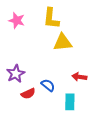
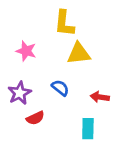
pink star: (17, 20) -> (26, 51), moved
blue semicircle: (48, 85) -> (60, 88), moved

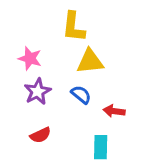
blue semicircle: (60, 88) -> (81, 95), moved
purple star: (20, 93) -> (37, 92), moved

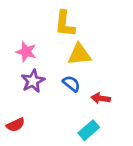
red semicircle: (40, 135) -> (16, 125), moved
cyan rectangle: (101, 147) -> (89, 130), turned 48

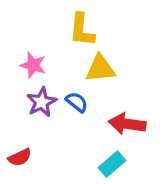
blue semicircle: (71, 84) -> (77, 102), moved
red arrow: (101, 98) -> (127, 124), size x1.5

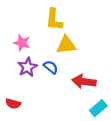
red semicircle: (20, 157) -> (13, 104), turned 40
cyan rectangle: (112, 164) -> (98, 108), moved

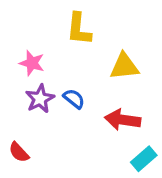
yellow triangle: (66, 45) -> (124, 66), moved
red semicircle: (13, 104) -> (19, 152), turned 32

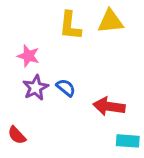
yellow triangle: (124, 66) -> (110, 21), moved
cyan rectangle: (144, 159) -> (128, 141), turned 45

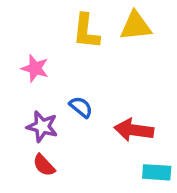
purple star: (36, 88) -> (42, 126), moved, turned -30
red semicircle: (17, 135) -> (44, 165), moved

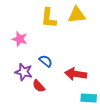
red semicircle: (44, 165) -> (39, 86), moved

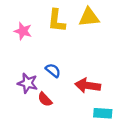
pink star: (20, 39) -> (23, 31), moved

